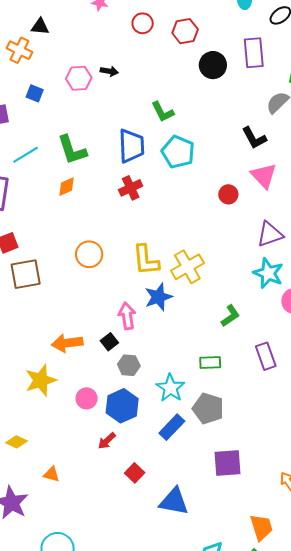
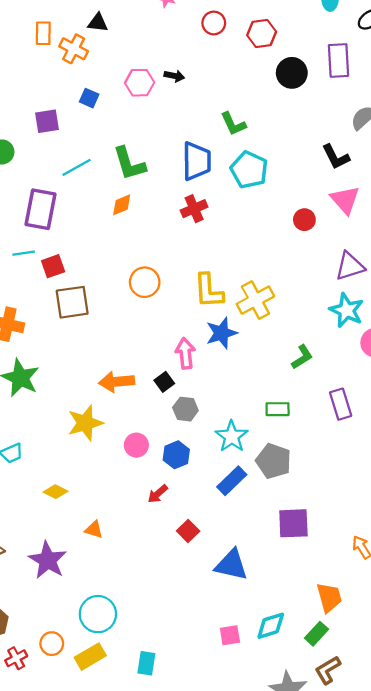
blue hexagon: (122, 406) -> (176, 455), size x0.7

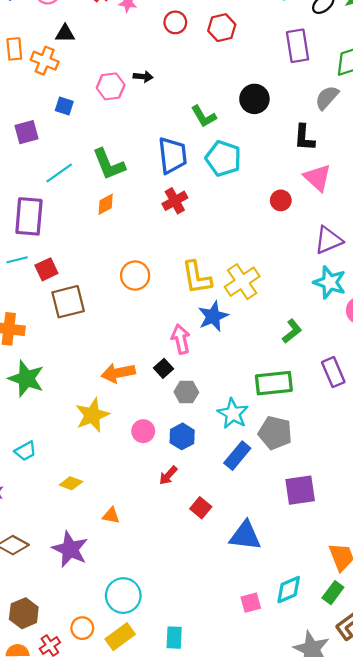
black circle: (292, 73) -> (254, 99), moved
black L-shape: (336, 157) -> (304, 138), turned 36
green rectangle: (278, 409) -> (274, 383), size x1.6

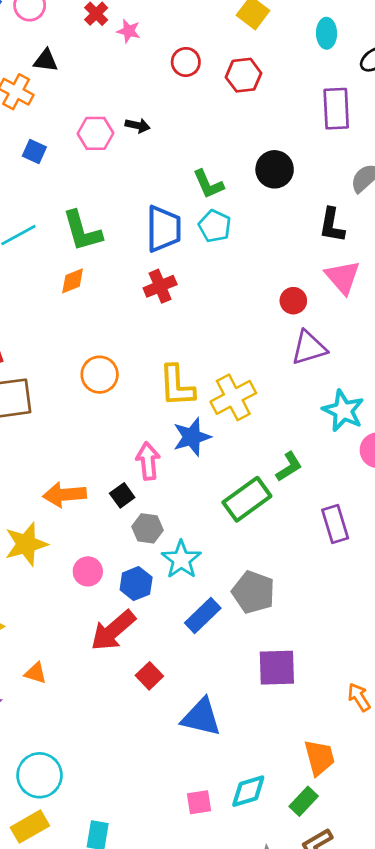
cyan pentagon: (223, 158) -> (215, 226), moved, size x0.7
purple triangle: (328, 240) -> (309, 348), moved
green rectangle: (274, 383) -> (247, 499), moved, turned -36
cyan star: (233, 414) -> (181, 560), moved
red arrow: (168, 475) -> (113, 631), size x1.8

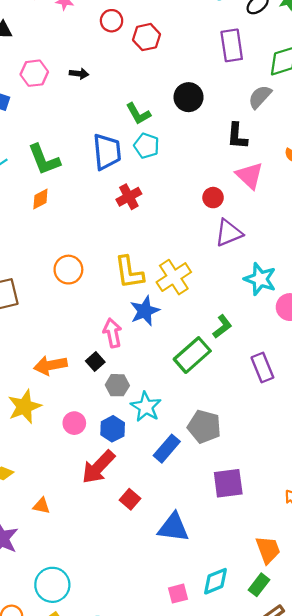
red hexagon: (244, 75) -> (147, 37), moved
pink hexagon: (95, 133) -> (34, 73), moved
red cross: (160, 286) -> (129, 197), moved

